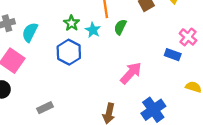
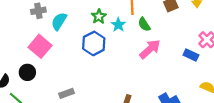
green semicircle: (120, 27) -> (144, 24), turned -64
pink arrow: (131, 73) -> (150, 49), moved

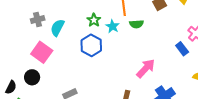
green semicircle: (144, 24) -> (136, 24), turned -56
pink arrow: (150, 49) -> (146, 68), moved
blue rectangle: (191, 55) -> (182, 49), turned 32

